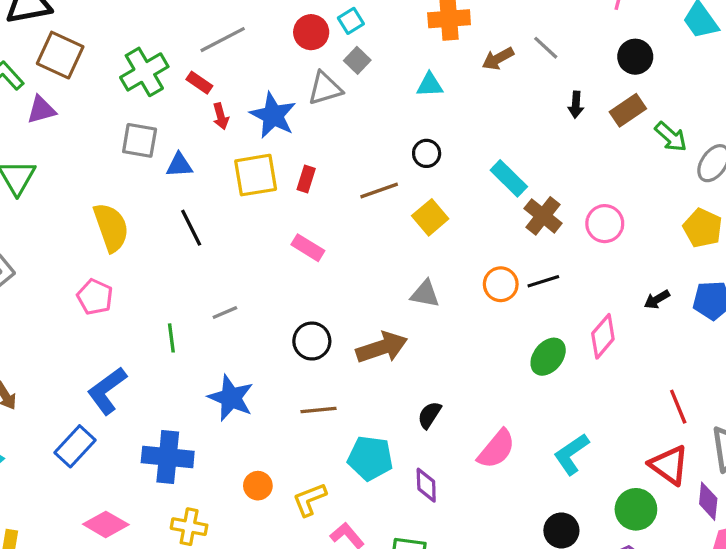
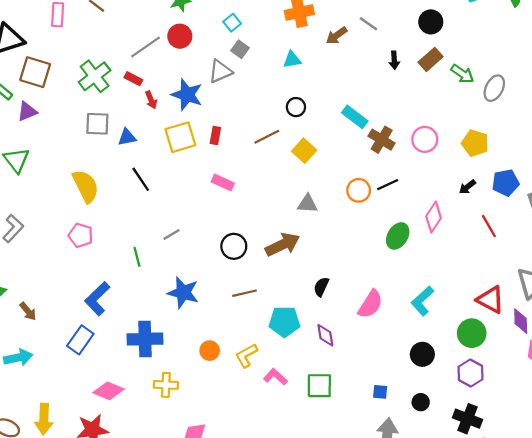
red circle: (311, 32) -> (180, 36), moved
yellow pentagon: (703, 228) -> (475, 143), moved
red line: (678, 407) -> (489, 226), moved

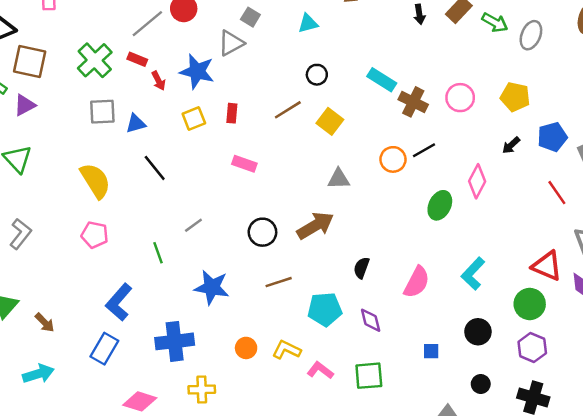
yellow square: (180, 137) -> (194, 118), size x0.7
red line: (489, 226) -> (557, 193), moved
yellow L-shape: (246, 355) -> (287, 350), turned 60
blue square: (380, 392) -> (431, 351), moved

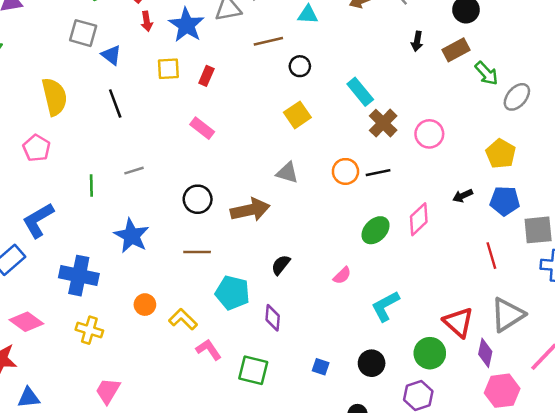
yellow pentagon: (515, 97) -> (501, 154), moved
brown line: (288, 110) -> (268, 41), moved
blue triangle: (136, 124) -> (111, 55), turned 35
pink semicircle: (417, 282) -> (342, 276), moved, size x0.6

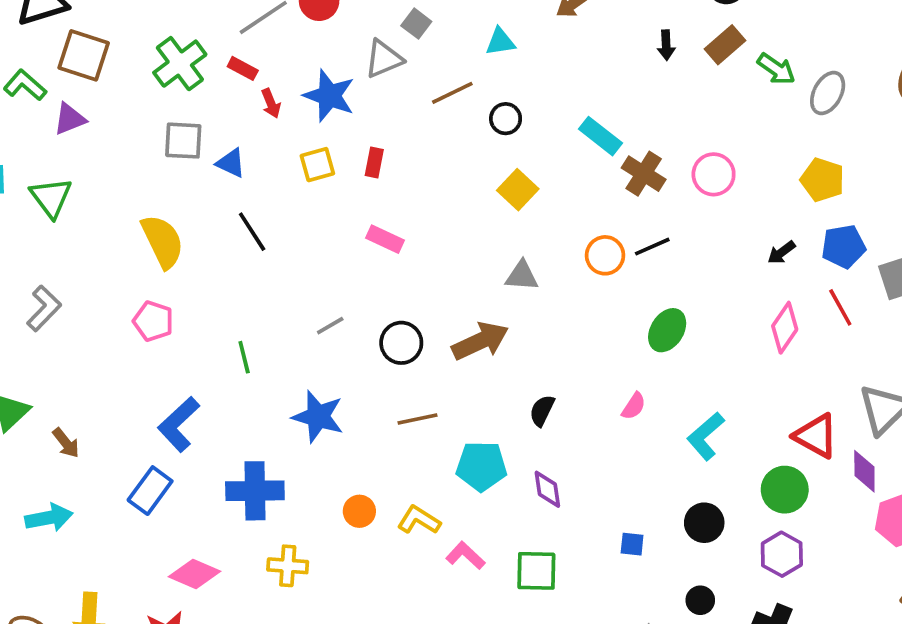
gray line: (134, 171) -> (330, 326), moved
pink diamond: (419, 219) -> (785, 328), moved
red line: (491, 256) -> (840, 307), moved

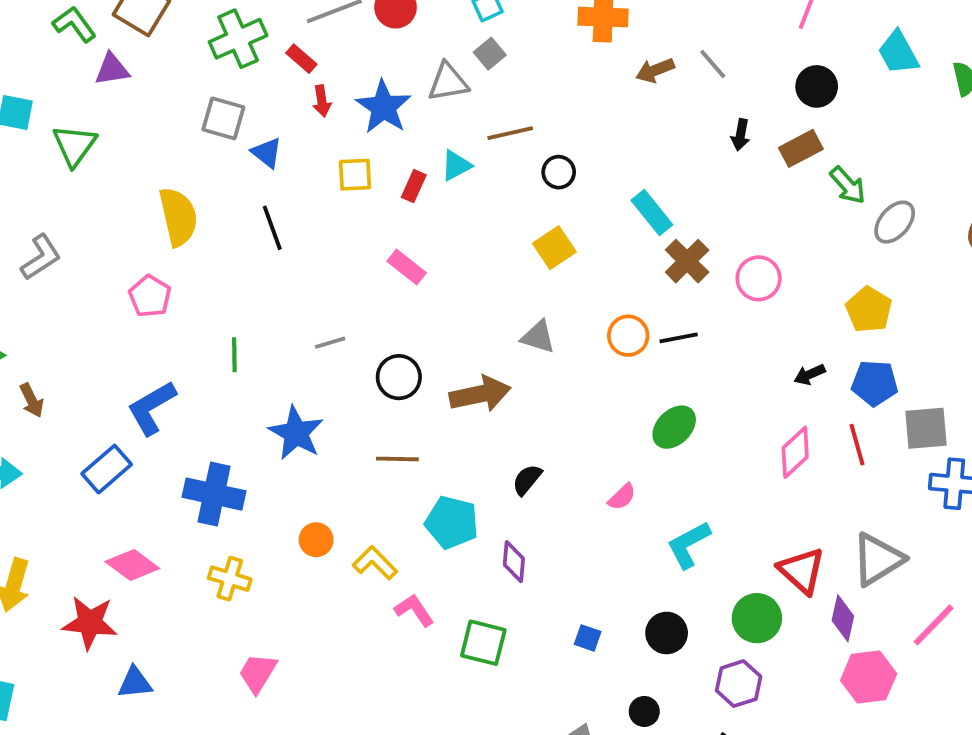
cyan triangle: (500, 42) -> (456, 165), moved, turned -32

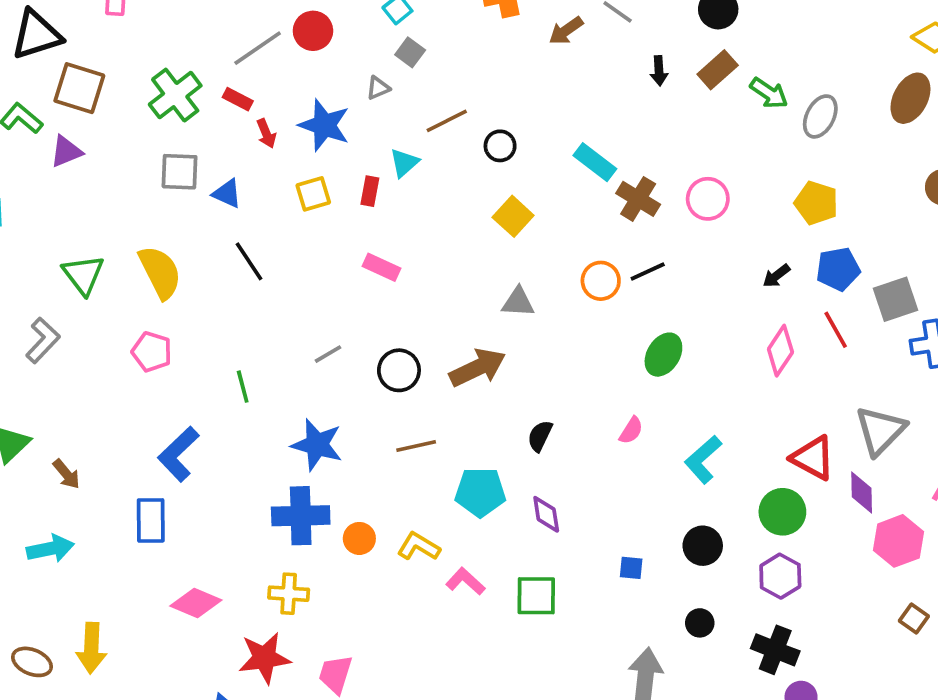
gray triangle: (448, 82) -> (378, 88), size x0.6
green triangle: (74, 145) -> (83, 275), moved
blue rectangle: (107, 469) -> (151, 520), turned -36
blue cross: (214, 494) -> (301, 516), moved
red star: (90, 623) -> (264, 658), moved

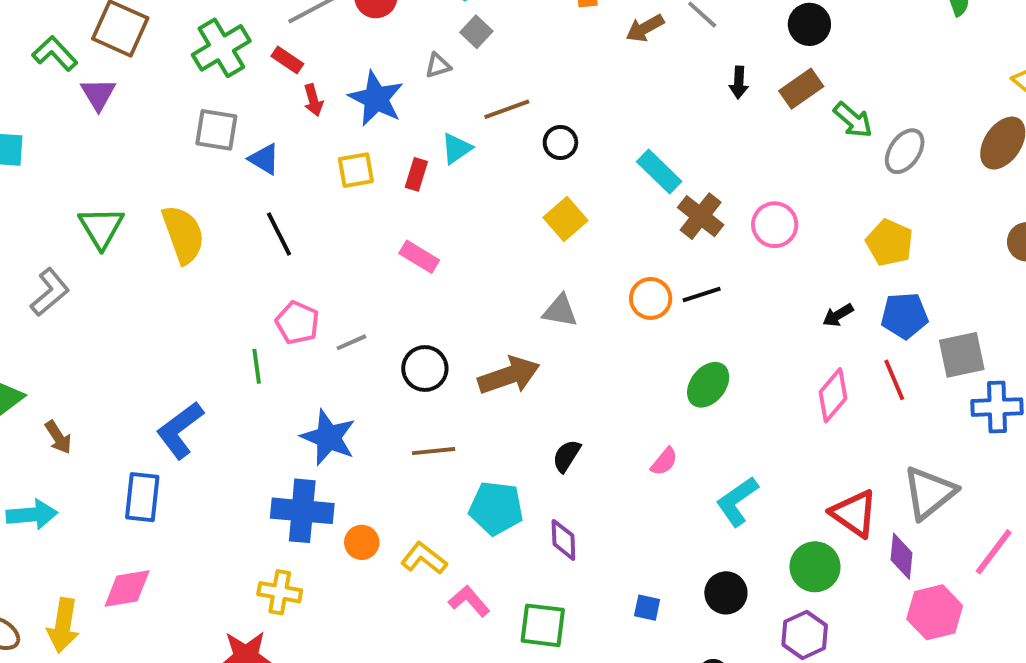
purple triangle: (66, 151) -> (98, 94), turned -45
pink pentagon: (152, 352) -> (297, 323), moved
pink diamond: (196, 603) -> (127, 589), moved, turned -39

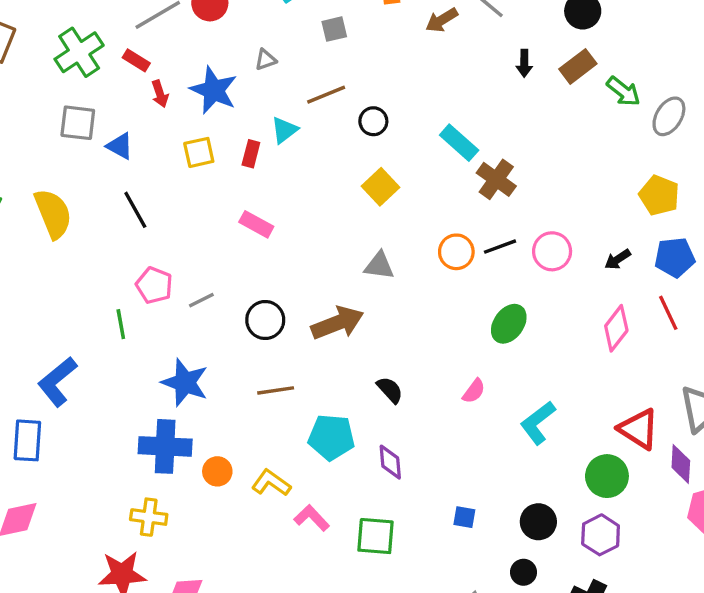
gray square: (476, 32) -> (334, 29), moved, turned 36
pink circle: (775, 225) -> (552, 251), moved
black semicircle: (567, 456) -> (390, 390), turned 108
black circle: (726, 593) -> (538, 522), moved

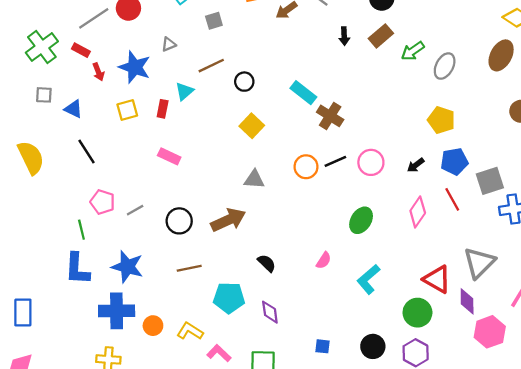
green arrow: (623, 91) -> (413, 51), turned 110
gray square: (78, 123) -> (44, 95), size x0.7
green ellipse: (509, 324) -> (361, 220), moved
blue L-shape: (57, 382) -> (77, 269), moved, turned -44

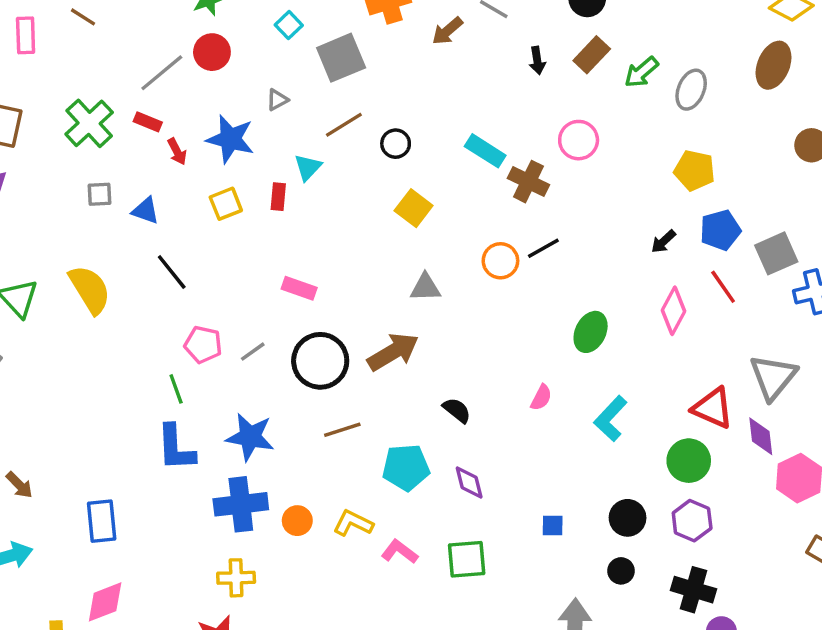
gray square: (214, 21) -> (341, 58), size x1.8
pink rectangle: (169, 156) -> (299, 288), moved
pink circle: (371, 162) -> (579, 140), moved
black circle: (179, 221) -> (320, 361), size x1.4

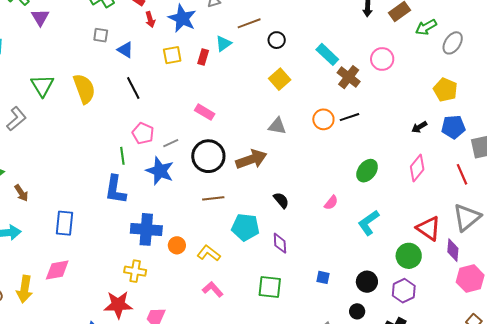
red line: (723, 287) -> (462, 174), moved
blue star: (250, 437) -> (160, 171), moved
pink L-shape: (400, 552) -> (213, 289), moved

